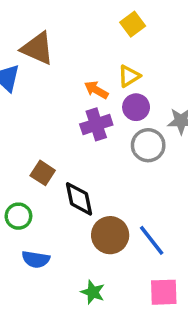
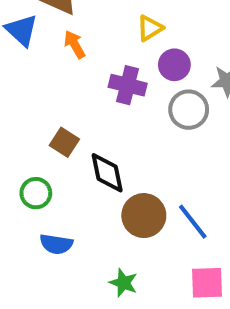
yellow triangle: (129, 76) -> (150, 28), moved
orange arrow: (96, 90) -> (75, 44), moved, turned 30
purple cross: (96, 124) -> (128, 85), turned 32

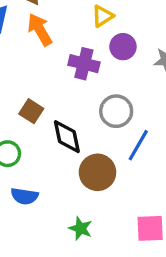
orange arrow: (75, 44) -> (40, 30), size x1.4
gray circle: (189, 110) -> (116, 111), moved
blue line: (193, 222) -> (138, 145), moved, turned 68

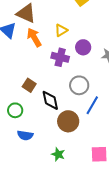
yellow triangle: (103, 16) -> (61, 30), moved

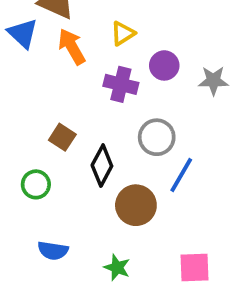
black diamond: (50, 100) -> (102, 166), turned 40
blue semicircle: (25, 135) -> (53, 251), moved

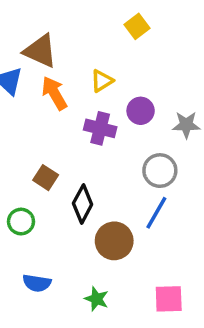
gray circle: (157, 137) -> (160, 171), moved

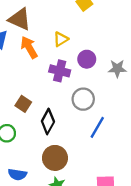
gray circle: (160, 171) -> (83, 99), moved
brown circle: (114, 241) -> (55, 158), moved

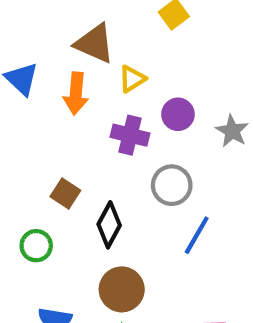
brown triangle: (20, 19) -> (95, 43), moved
orange arrow: (29, 47) -> (76, 93), turned -145
gray star: (117, 69) -> (232, 131), turned 30

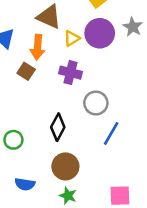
purple circle: (178, 114) -> (100, 33), moved, size x1.5
gray star: (232, 131) -> (133, 27), moved
brown square: (65, 194) -> (26, 71), moved

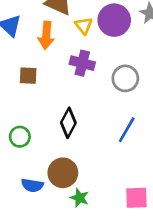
yellow triangle: (72, 38) -> (84, 26), turned -36
brown square: (26, 71) -> (28, 76), moved, turned -30
gray circle: (96, 103) -> (125, 78), moved
brown circle: (65, 166) -> (63, 173), moved

